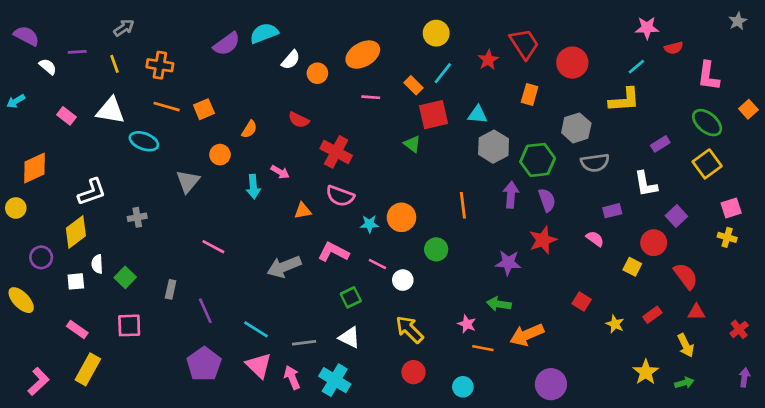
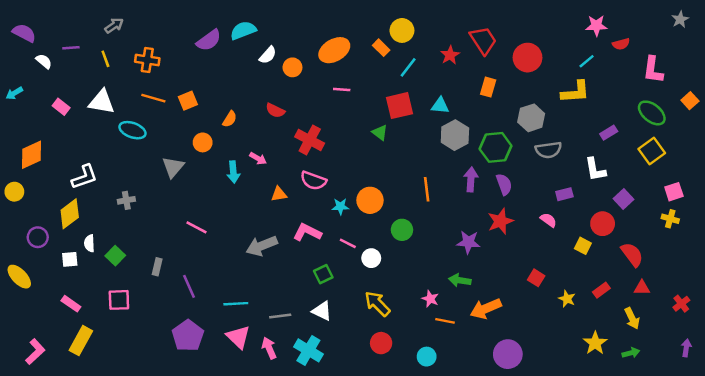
orange rectangle: (413, 85) -> (381, 48), moved
cyan line: (256, 329) -> (236, 304), turned -35

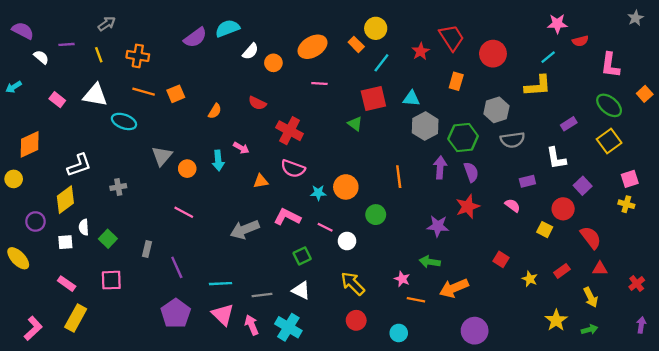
orange circle: (203, 142) -> (187, 169), moved

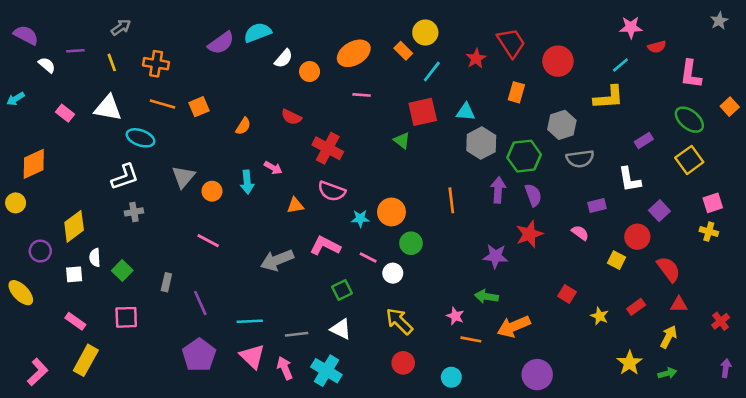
white L-shape: (79, 165) -> (125, 177), moved
green circle: (376, 215) -> (411, 243), moved
yellow arrow: (591, 297) -> (669, 337), turned -126

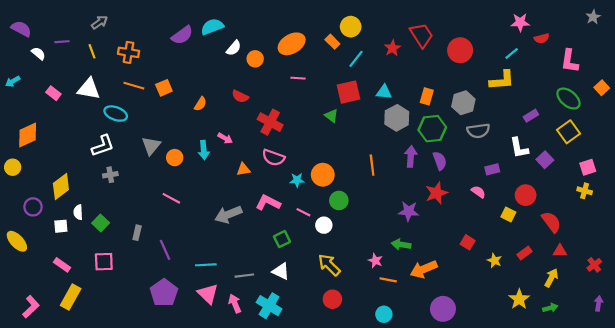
orange rectangle: (516, 92) -> (427, 96), moved
purple square: (659, 211) -> (545, 160), moved
cyan circle: (451, 377) -> (384, 314), moved

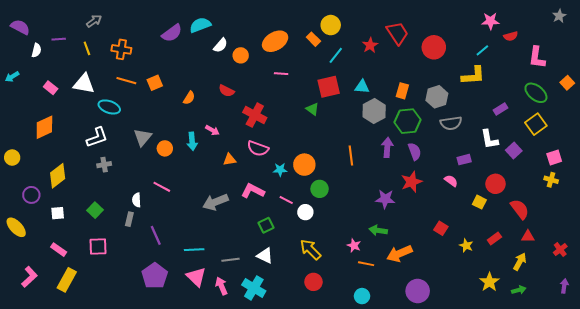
white semicircle: (38, 53) -> (36, 50), turned 64
orange diamond: (28, 135) -> (44, 127), moved
white semicircle: (78, 212) -> (137, 200), moved
pink L-shape: (31, 307) -> (29, 277), moved

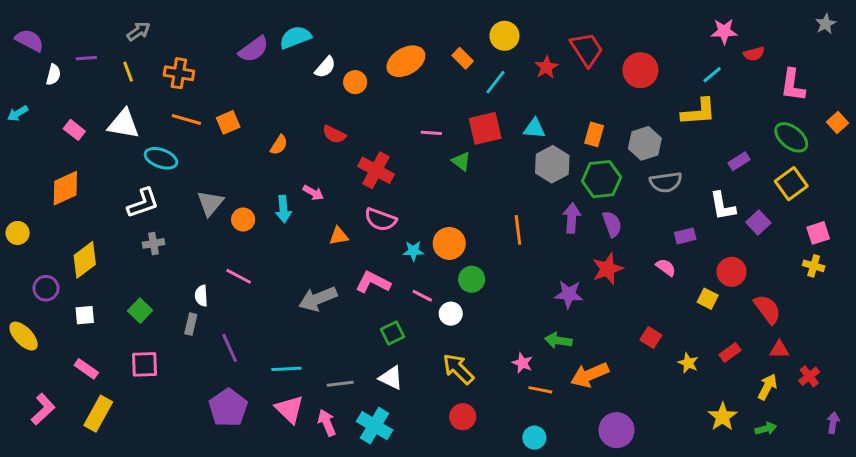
yellow circle: (331, 25) -> (504, 36), moved
pink line: (281, 74) -> (431, 133), moved
red cross: (560, 250) -> (809, 376), moved

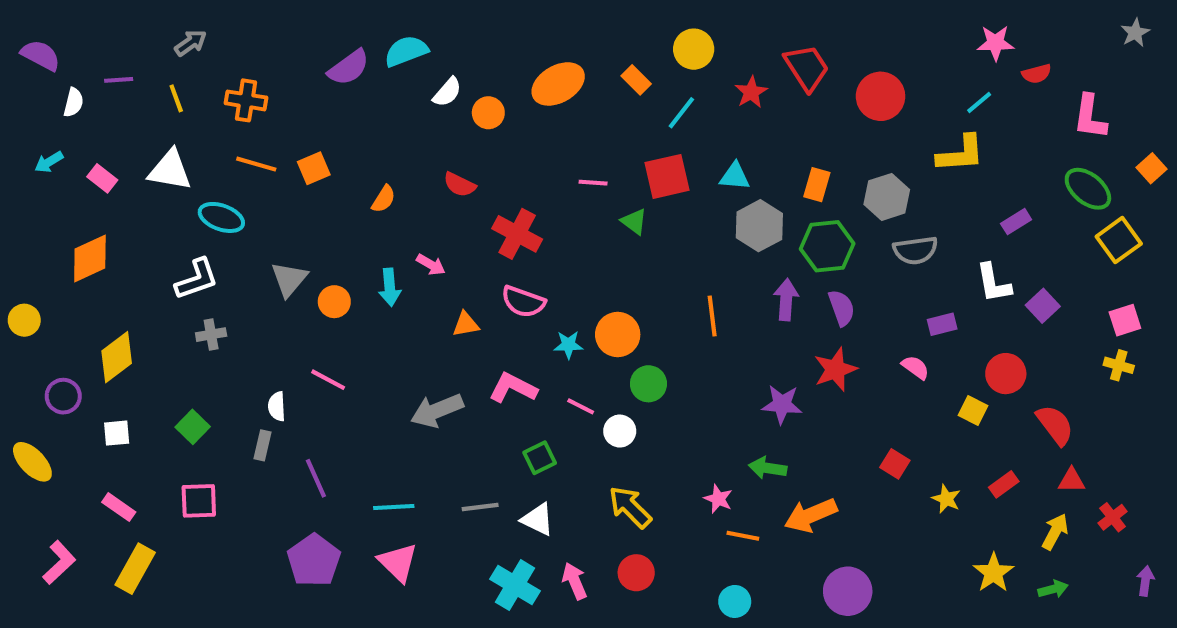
cyan arrow: (18, 113) -> (49, 162), moved
yellow square: (791, 184) -> (1119, 240), moved
gray line: (340, 384) -> (480, 507), moved
pink arrow: (327, 423) -> (575, 581), moved

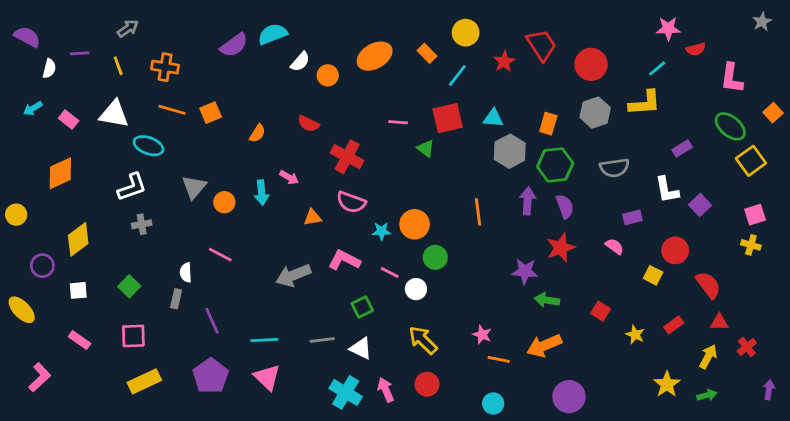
gray hexagon: (887, 197) -> (595, 113), moved
green arrow: (768, 468) -> (547, 300), moved
yellow rectangle: (135, 569) -> (144, 381), moved, turned 36

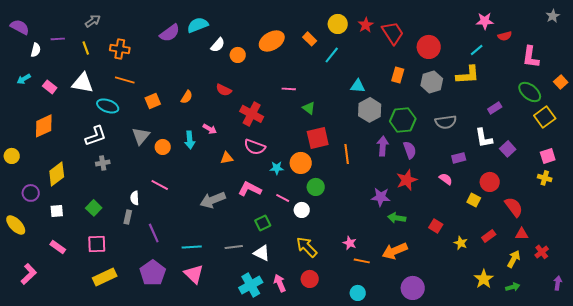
red star: (504, 62) -> (366, 25), moved
orange square: (211, 113) -> (153, 101), moved
red square: (448, 118) -> (318, 138), moved
orange rectangle: (548, 124) -> (398, 75), moved
cyan cross: (346, 392) -> (251, 285), turned 30

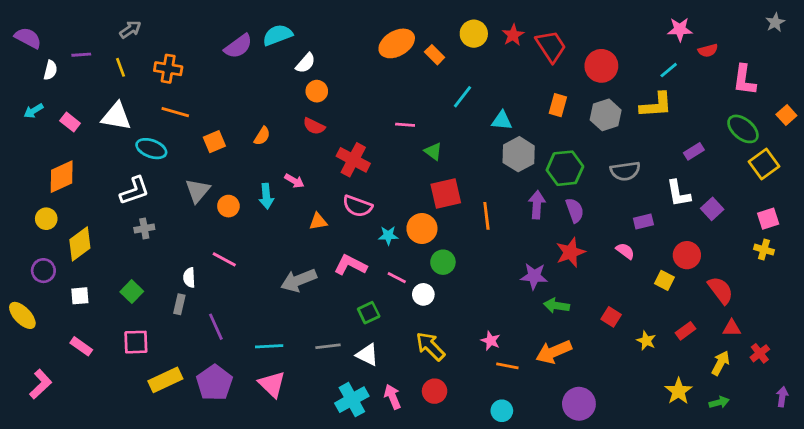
orange ellipse: (272, 41) -> (397, 43), moved
orange circle: (238, 55) -> (317, 91), moved
cyan line: (332, 55) -> (463, 97), moved
yellow circle: (12, 156) -> (46, 219), moved
yellow rectangle: (105, 277) -> (165, 380), moved

